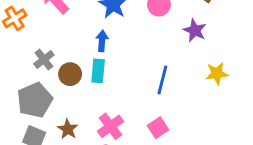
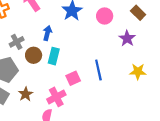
blue arrow: (102, 41) -> (47, 33), moved
blue line: (162, 80) -> (98, 70), turned -36
pink square: (158, 128) -> (73, 78), moved

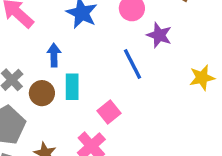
purple star: (127, 38) -> (159, 35), moved
blue line: (98, 70) -> (133, 64), moved

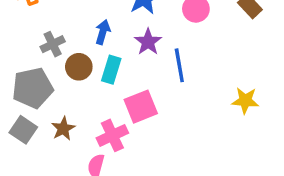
purple star: (159, 35) -> (148, 42), moved
pink square: (109, 112) -> (141, 107), size x1.4

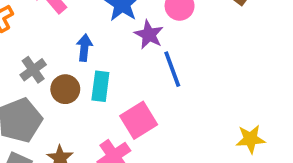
purple star: (148, 42) -> (149, 35), moved
yellow star: (245, 101) -> (250, 139), moved

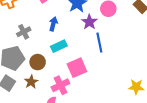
cyan rectangle: (100, 86) -> (59, 46), turned 49
brown circle: (65, 89) -> (38, 62), moved

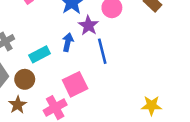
blue arrow: (53, 24) -> (68, 42), moved
cyan rectangle: (59, 46) -> (40, 54), moved

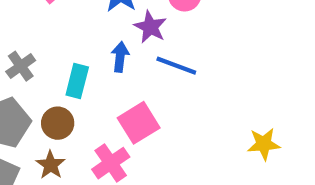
blue line: (102, 51) -> (176, 66), turned -50
cyan rectangle: (40, 54) -> (77, 81), turned -42

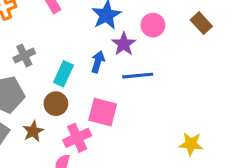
blue line: (176, 66) -> (138, 76), turned -36
brown circle: (58, 123) -> (56, 104), moved
pink square: (139, 123) -> (103, 112), turned 36

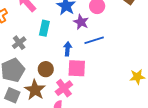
blue arrow: (98, 62) -> (68, 49), moved
cyan rectangle: (63, 74) -> (44, 28), moved
brown star: (33, 131) -> (35, 90), size x1.5

